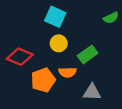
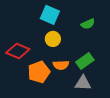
green semicircle: (111, 18) -> (88, 24), moved
green rectangle: (88, 54) -> (85, 61), moved

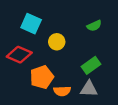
cyan square: (50, 15) -> (31, 24), moved
orange semicircle: (61, 65) -> (62, 91), moved

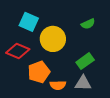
yellow circle: (57, 42) -> (53, 39), size x1.6

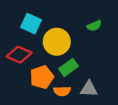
green rectangle: (85, 61) -> (69, 67), moved

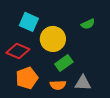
orange pentagon: (42, 77) -> (27, 78), moved

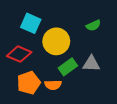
gray triangle: (83, 83) -> (91, 64), moved
orange semicircle: (58, 85) -> (53, 85), moved

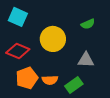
cyan square: (31, 23) -> (18, 17), moved
green rectangle: (68, 67) -> (74, 85), moved

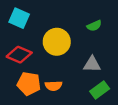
orange pentagon: (27, 78) -> (29, 84), turned 30
green rectangle: (74, 85) -> (100, 90), moved

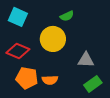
green semicircle: (94, 26) -> (67, 16), moved

